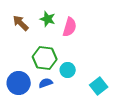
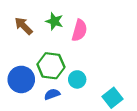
blue circle: (19, 83) -> (21, 79), moved

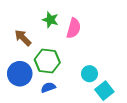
brown arrow: (24, 26) -> (23, 38), moved
cyan circle: (77, 79) -> (89, 74), moved

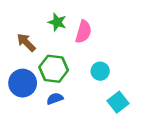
cyan circle: (89, 74) -> (100, 71), moved

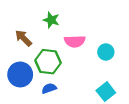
pink semicircle: (83, 32) -> (75, 41), moved, turned 72
cyan circle: (100, 71) -> (106, 52), moved

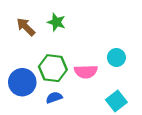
brown arrow: (23, 38) -> (26, 27), moved
pink semicircle: (75, 41) -> (86, 72), moved

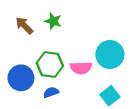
cyan circle: (116, 58) -> (110, 54), size x1.6

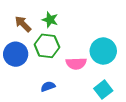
green hexagon: (50, 65) -> (47, 46), moved
blue circle: (21, 78) -> (16, 54), moved

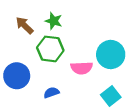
blue circle: (16, 54) -> (17, 76), moved

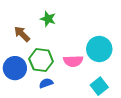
brown arrow: (25, 25) -> (22, 34), moved
green hexagon: (50, 49) -> (41, 60), moved

